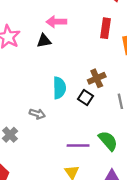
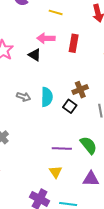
red rectangle: (106, 28) -> (74, 43), moved
black triangle: (44, 41) -> (35, 55), turned 40
gray arrow: (37, 114) -> (24, 97), moved

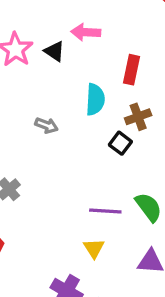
red rectangle: (74, 43) -> (132, 70), moved
black triangle: (35, 55) -> (54, 51), moved
cyan semicircle: (47, 97) -> (95, 99), moved

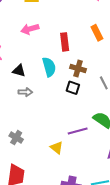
black triangle: (54, 51) -> (19, 71), moved
brown cross: (138, 117) -> (78, 68), turned -35
yellow triangle: (94, 248) -> (57, 148), moved

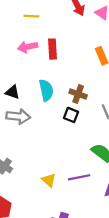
red rectangle: (65, 42) -> (52, 49), moved
gray arrow: (25, 92) -> (18, 116), size x1.5
purple line: (78, 131) -> (79, 177), moved

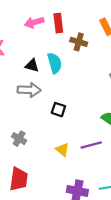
black triangle: (13, 92) -> (32, 65), moved
brown cross: (78, 94) -> (79, 42), moved
black square: (71, 115) -> (58, 110), moved

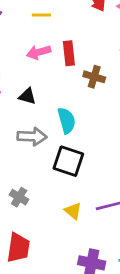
cyan semicircle: (55, 63) -> (66, 120), moved
black triangle: (32, 65) -> (27, 96), moved
black square: (58, 110) -> (68, 161), size x1.6

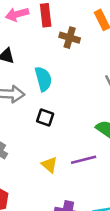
black square: (68, 161) -> (45, 117), size x0.6

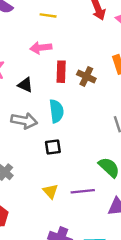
red rectangle: (46, 15) -> (61, 72), moved
black square: (45, 117) -> (53, 147), turned -35

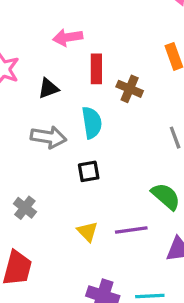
brown cross: (86, 76) -> (130, 89), moved
black triangle: (25, 85) -> (48, 88), turned -42

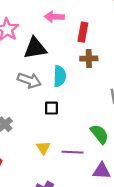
red rectangle: (96, 69) -> (83, 32), moved
black triangle: (48, 88) -> (35, 48), size x1.6
brown cross: (130, 89) -> (89, 58), turned -35

